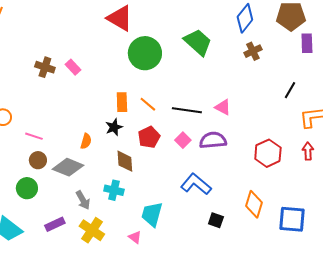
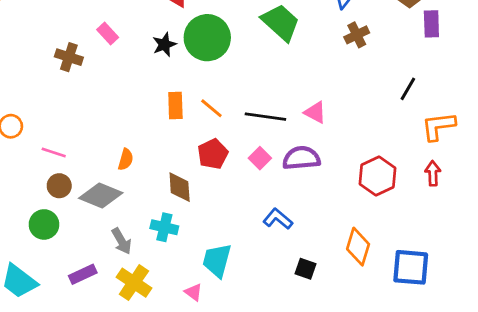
pink rectangle: (73, 67) -> (108, 34), moved
black star: (114, 127) -> (164, 45), moved
blue L-shape: (196, 184) -> (278, 219), size x0.7

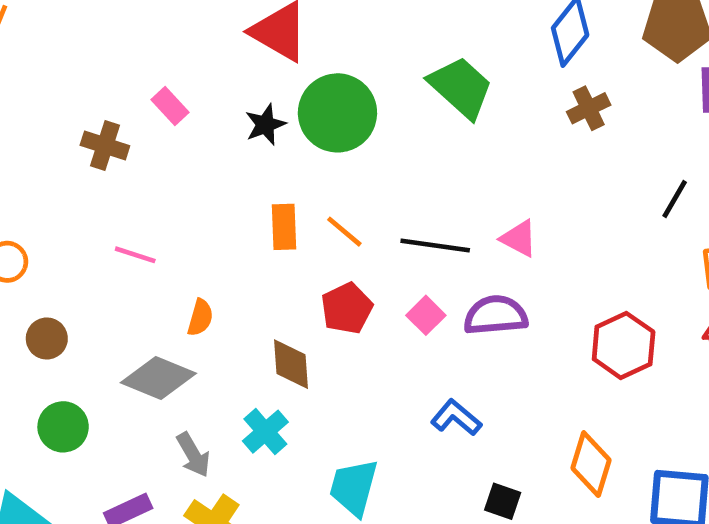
pink line: (54, 153) -> (135, 255), moved
brown circle: (59, 186) -> (47, 339), moved
cyan cross: (164, 227) -> (265, 432), turned 36

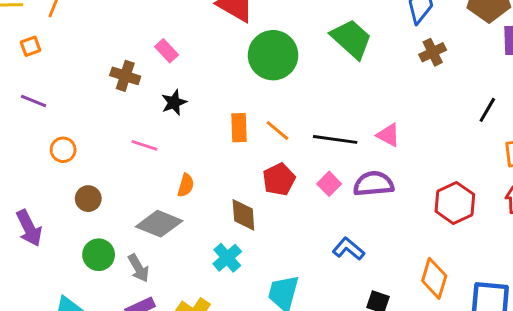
black star: (265, 125) -> (174, 102), moved
gray arrow: (193, 455) -> (138, 268), moved

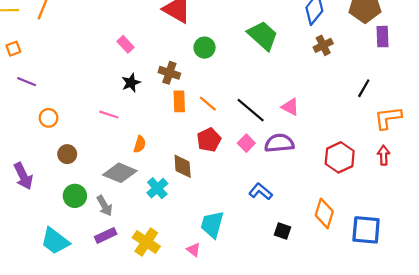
orange square: (31, 46) -> (13, 49), moved
green circle: (273, 55) -> (205, 48), size x0.6
brown cross: (125, 76) -> (169, 73), moved
black line: (335, 139) -> (251, 110), turned 32
cyan cross: (227, 258) -> (157, 188), moved

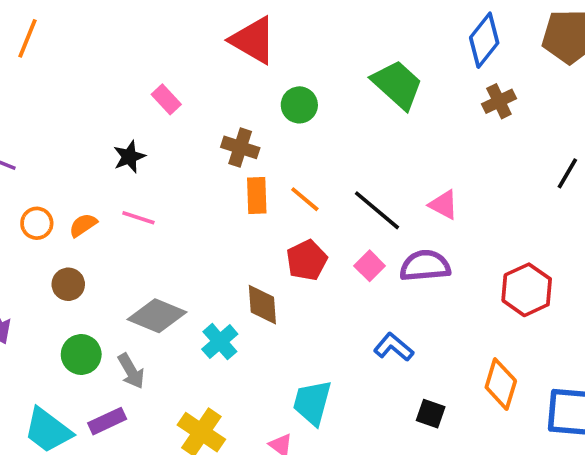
black star: (131, 83) -> (129, 157), moved
orange semicircle: (140, 144) -> (83, 225), moved, turned -140
purple rectangle: (106, 235) -> (107, 421), moved

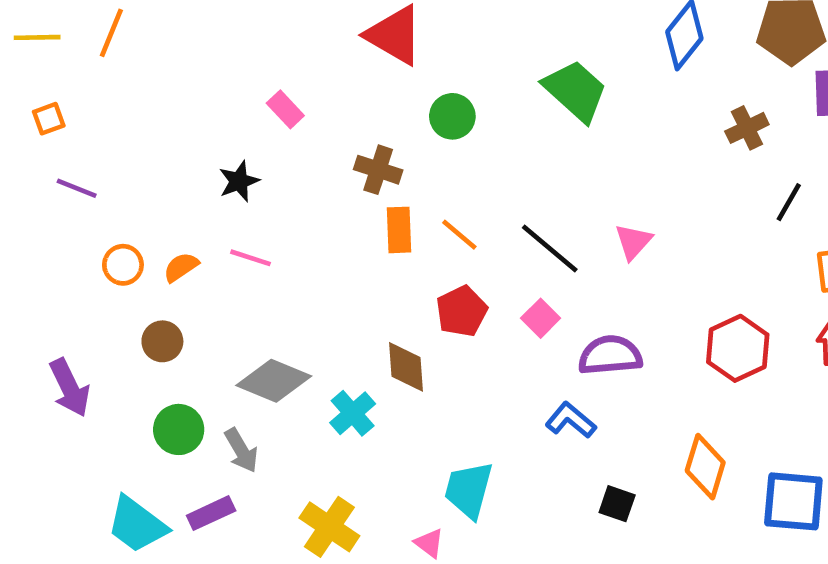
brown cross: (499, 101) -> (747, 128), moved
pink triangle: (444, 205) -> (633, 242), turned 44
purple semicircle: (425, 266) -> (610, 355), moved

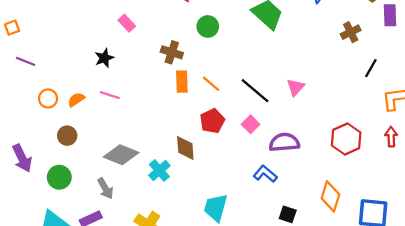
green circle: (179, 429) -> (59, 177), moved

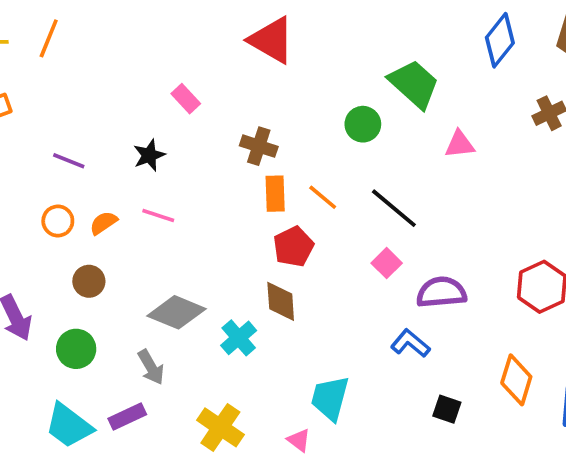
green circle: (208, 26) -> (363, 124), moved
purple line: (26, 61) -> (69, 161), moved
pink triangle: (296, 87) -> (460, 144), moved, turned 42
red pentagon: (212, 121) -> (293, 247), moved

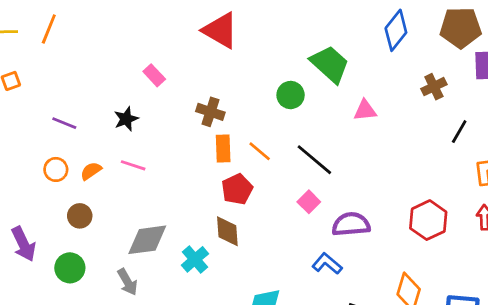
gray diamond: (177, 312) -> (147, 240), turned -30

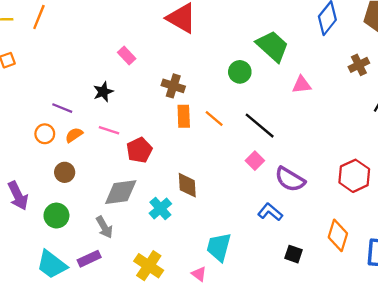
purple line: (64, 123) -> (62, 108), moved
red pentagon: (237, 189) -> (139, 150), moved
purple semicircle: (351, 224) -> (290, 179), turned -144

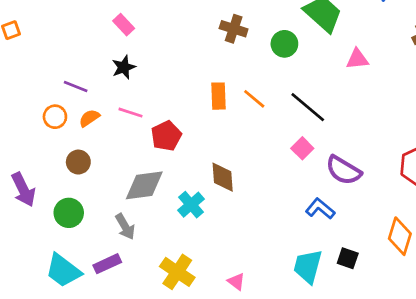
pink rectangle: (127, 56) -> (124, 25), moved
brown cross: (173, 86) -> (234, 29), moved
cyan trapezoid: (219, 247) -> (308, 266), moved

